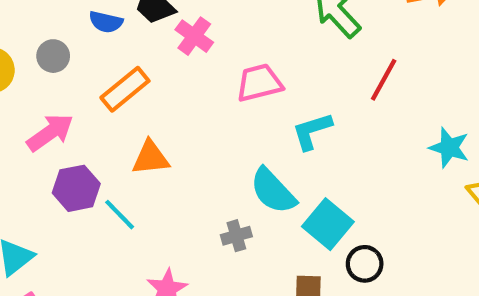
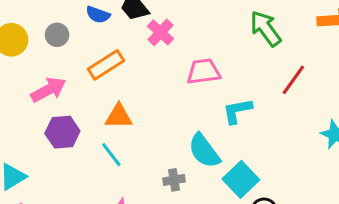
cyan line: (120, 215) -> (111, 155), moved

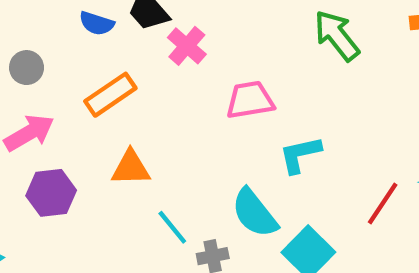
gray circle: (57, 35) -> (27, 68), moved
red line: (293, 80) -> (383, 204), moved
cyan line: (111, 155) -> (172, 227), moved

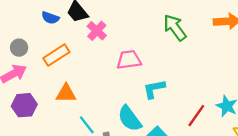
gray circle: (27, 68) -> (19, 48), moved

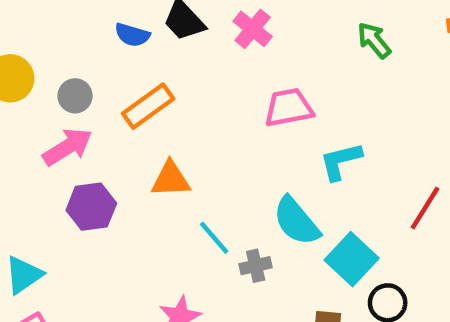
green arrow: (175, 28) -> (374, 40), size x0.7
pink cross: (97, 31) -> (253, 29), moved

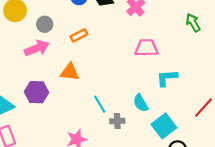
orange rectangle: (148, 106) -> (79, 35), size x0.7
orange triangle: (171, 179) -> (70, 72), moved
purple hexagon: (91, 207) -> (37, 92), moved
cyan semicircle: (296, 221) -> (141, 103), size x0.7

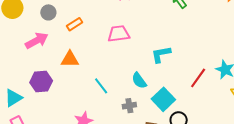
gray circle: (45, 24) -> (48, 12), moved
pink trapezoid: (146, 48) -> (119, 34), moved
gray cross: (117, 121) -> (129, 106), moved

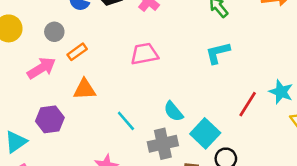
orange rectangle: (75, 24) -> (77, 52), moved
cyan L-shape: (161, 54) -> (218, 53), moved
gray cross: (129, 106) -> (163, 144), size x1.6

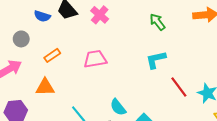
orange rectangle: (77, 52) -> (52, 55), moved
red line: (248, 104) -> (179, 87), moved, turned -70

